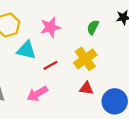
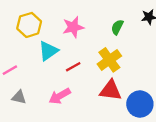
cyan triangle: (26, 50) -> (48, 51), turned -48
red triangle: (86, 88) -> (111, 90), size x1.5

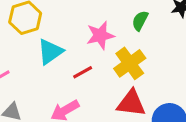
pink star: (73, 27) -> (100, 35), moved

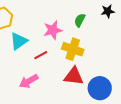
yellow cross: (130, 63) -> (73, 49), turned -35

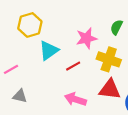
pink arrow: (29, 81) -> (75, 99), moved, turned 48

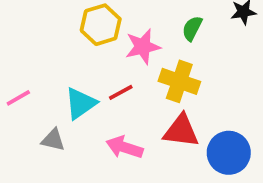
yellow hexagon: (30, 25) -> (101, 25), moved
cyan triangle: (49, 50) -> (81, 103), moved
gray triangle: (20, 96) -> (53, 140), moved

